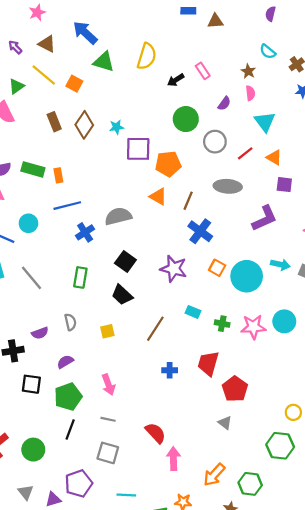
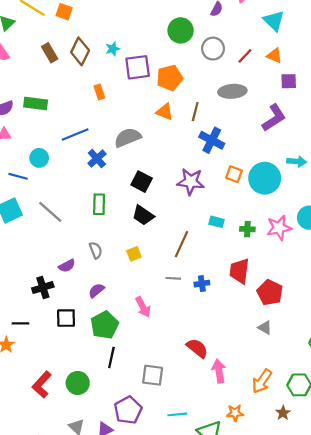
cyan triangle: (265, 122) -> (274, 21), moved
orange rectangle: (58, 175) -> (99, 92), moved
gray line: (108, 419) -> (173, 278), moved

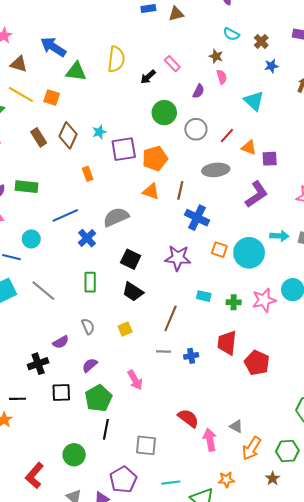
orange triangle: (274, 56) -> (249, 148), moved
gray triangle: (265, 328) -> (236, 426), moved
red L-shape: (42, 385) -> (35, 475), moved

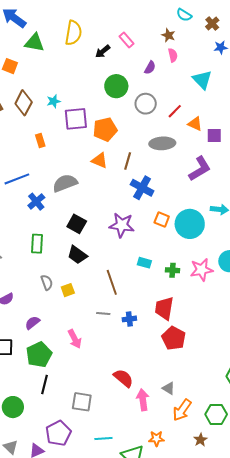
brown line: (171, 318) -> (112, 282), turned -45
gray semicircle: (88, 326) -> (47, 282), moved
red pentagon: (257, 363) -> (174, 338), moved

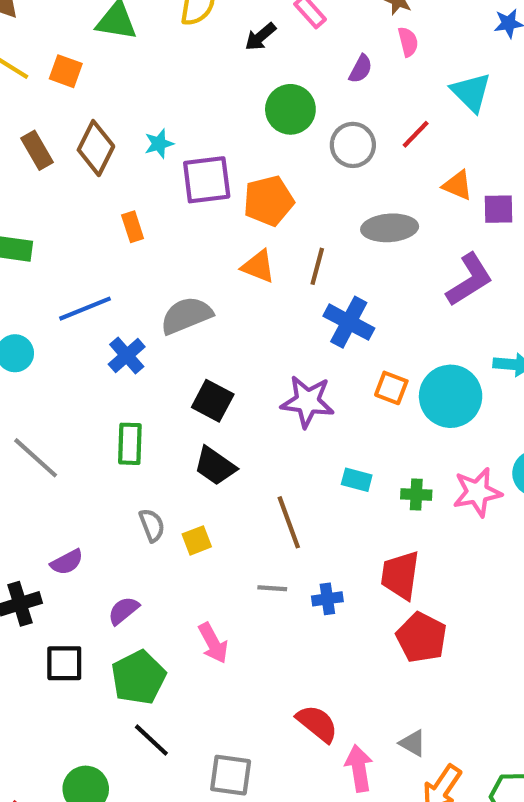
red line: (175, 111) -> (416, 134), moved
black line: (44, 384) -> (151, 740), turned -60

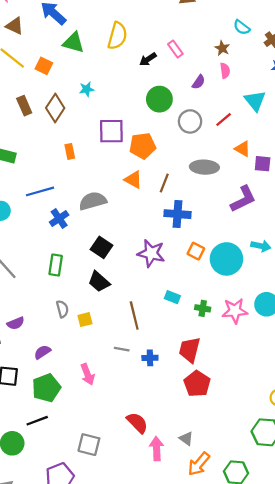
cyan star: (159, 144) -> (87, 89), moved
blue cross: (349, 322) -> (177, 214), turned -30
black line: (151, 740) -> (37, 421), moved, turned -70

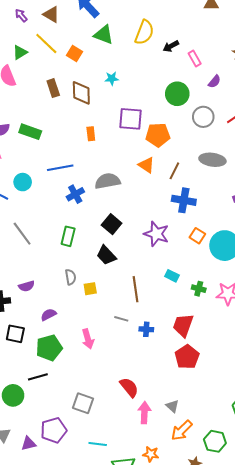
pink rectangle: (175, 49) -> (195, 59), moved
black arrow: (148, 59) -> (171, 46), moved
brown diamond: (55, 108) -> (81, 93), turned -40

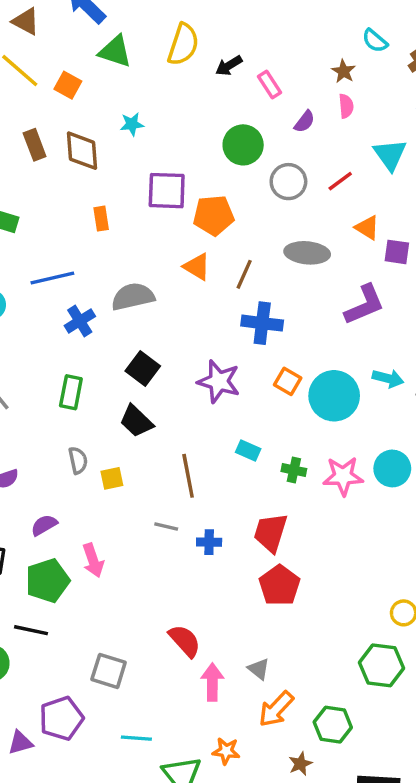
pink arrow: (88, 339) -> (93, 560), moved
black line: (38, 377) -> (31, 630), turned 30

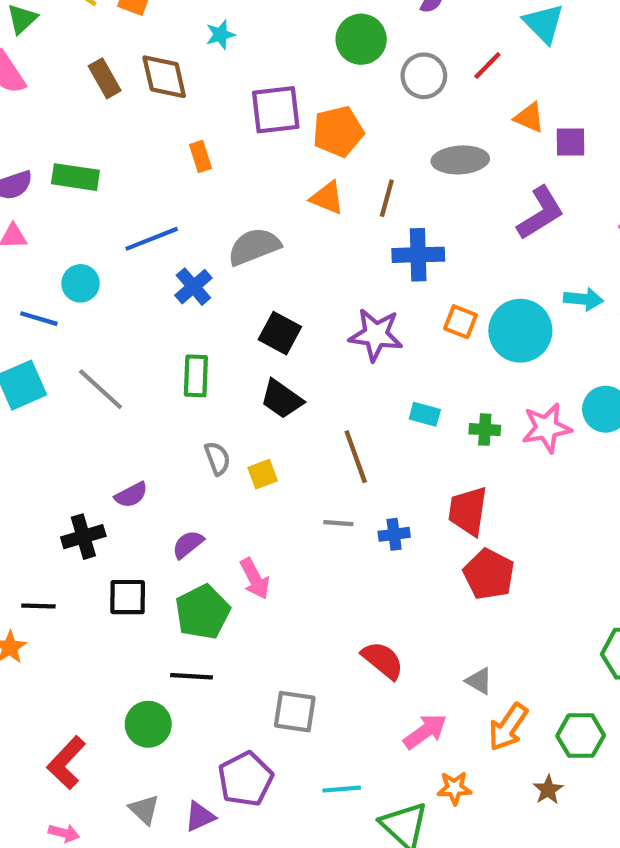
pink arrow: (212, 682) -> (425, 731), moved, turned 63

